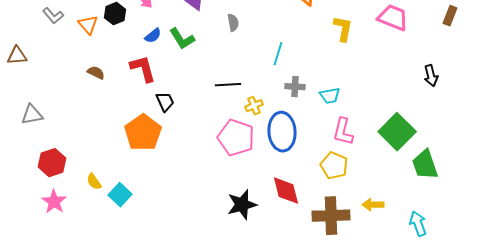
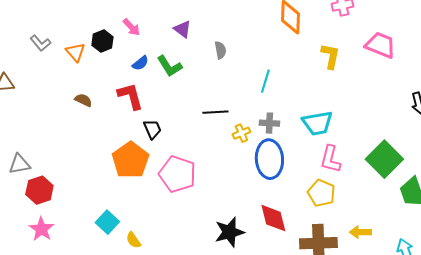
gray cross: (295, 87) -> (269, 123), moved
cyan trapezoid: (330, 96) -> (317, 123), size x1.5
gray triangle: (32, 115) -> (19, 164), moved
pink pentagon: (236, 138) -> (177, 174), moved
yellow semicircle: (94, 182) -> (133, 240), moved

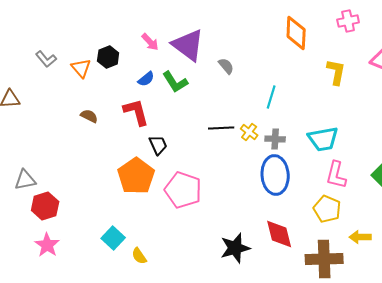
pink arrow: (131, 27) -> (150, 42), moved
purple triangle: (182, 29) -> (188, 45), size x1.8
gray semicircle: (220, 50) -> (226, 66), turned -30
yellow cross: (241, 133) -> (249, 132), moved, turned -30
yellow arrow: (360, 232) -> (360, 237), moved

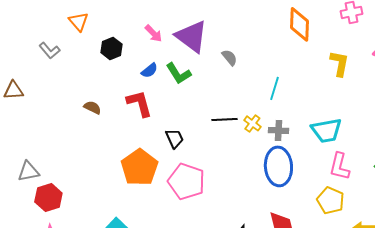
orange triangle: (81, 68) -> (78, 21), moved
black trapezoid: (158, 145) -> (174, 138), moved

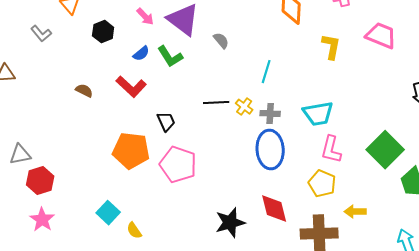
red L-shape: (139, 103) -> (131, 87), turned 148
orange pentagon: (139, 167) -> (131, 151), turned -30

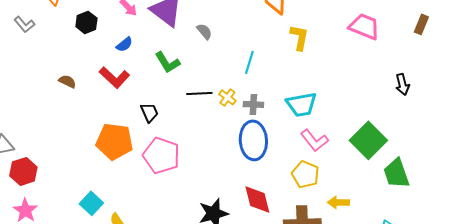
yellow L-shape: (331, 47) -> (299, 37), moved
green L-shape: (170, 57) -> (167, 62), moved
pink L-shape: (331, 150) -> (314, 140), turned -52

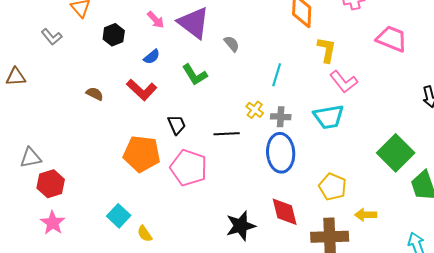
black line: (199, 93) -> (227, 134), moved
pink L-shape: (314, 140) -> (344, 82), moved

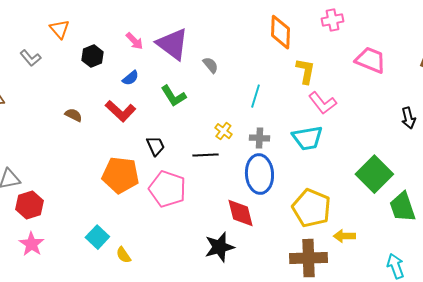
yellow cross: (255, 110) -> (223, 131), moved
yellow pentagon: (333, 187) -> (311, 208), size x1.4
red diamond: (285, 212) -> (240, 213), moved

